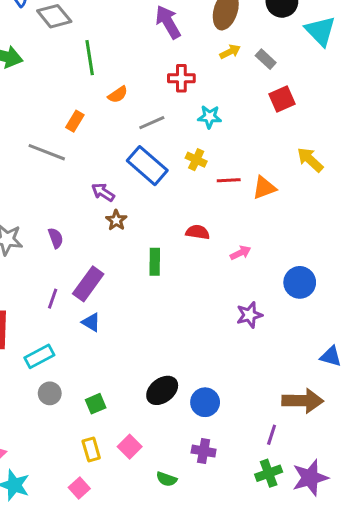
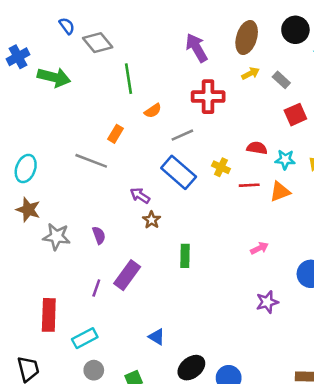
red cross: (181, 78) -> (208, 97), size x1.4
cyan star: (209, 117) -> (285, 160), moved
red semicircle: (198, 232) -> (257, 148), moved
blue triangle: (91, 322) -> (157, 337), moved

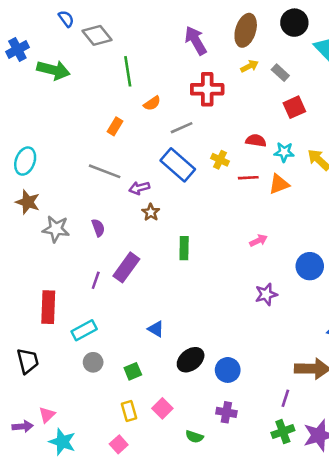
gray line: (91, 161) -> (105, 171), moved
purple arrow: (140, 195) -> (139, 188), turned -48

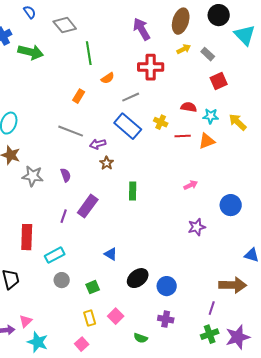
blue semicircle: (66, 19) -> (30, 12), moved

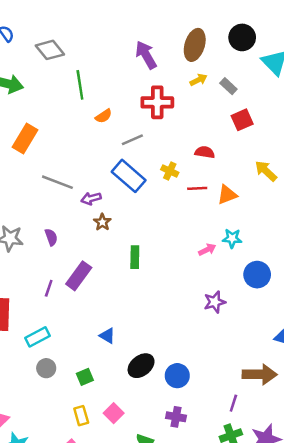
orange rectangle: (79, 96) -> (25, 139), moved, size x1.6
cyan star: (211, 116) -> (232, 238), moved

